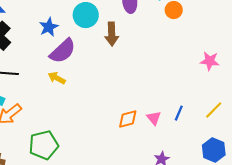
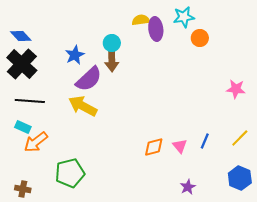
cyan circle: (86, 15) -> (112, 43), size x0.7
brown arrow: (112, 34) -> (112, 60), moved
yellow arrow: (57, 78) -> (83, 106), size x1.6

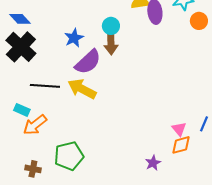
black line: (30, 101) -> (45, 86), moved
orange diamond: (154, 147) -> (181, 145), moved
purple star: (188, 187) -> (153, 163), moved
brown cross: (23, 189) -> (33, 169), moved

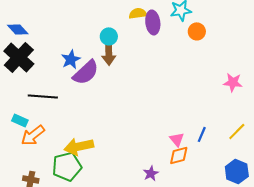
blue star: (74, 38) -> (71, 59), moved
yellow arrow: (82, 89) -> (79, 146), moved, turned -40

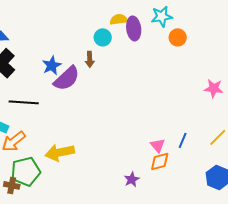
cyan circle: (109, 36) -> (103, 37), moved
brown arrow: (109, 53) -> (90, 59), size x0.7
green pentagon: (67, 166) -> (26, 171), moved

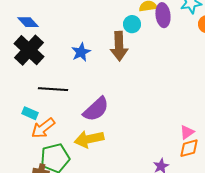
brown arrow: (90, 59) -> (119, 46), size x1.8
purple semicircle: (67, 78) -> (96, 109), moved
pink triangle: (158, 145) -> (187, 132), turned 35

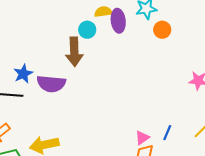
blue star: (81, 52) -> (23, 74), moved
purple semicircle: (96, 109) -> (51, 84), moved, turned 48

